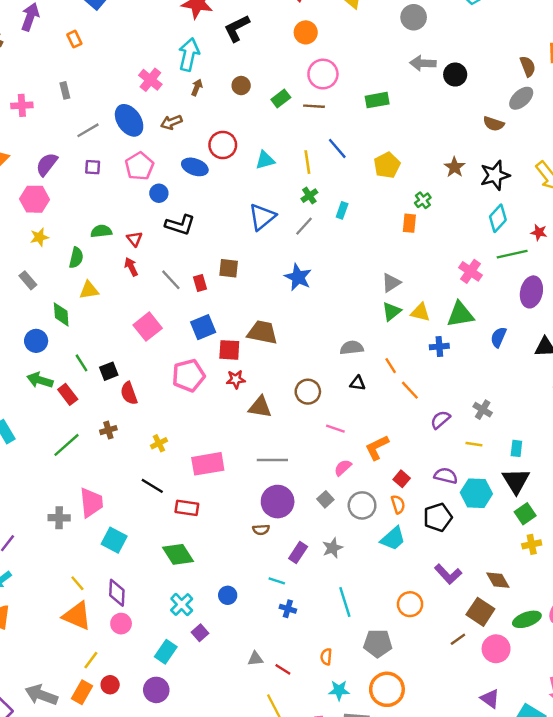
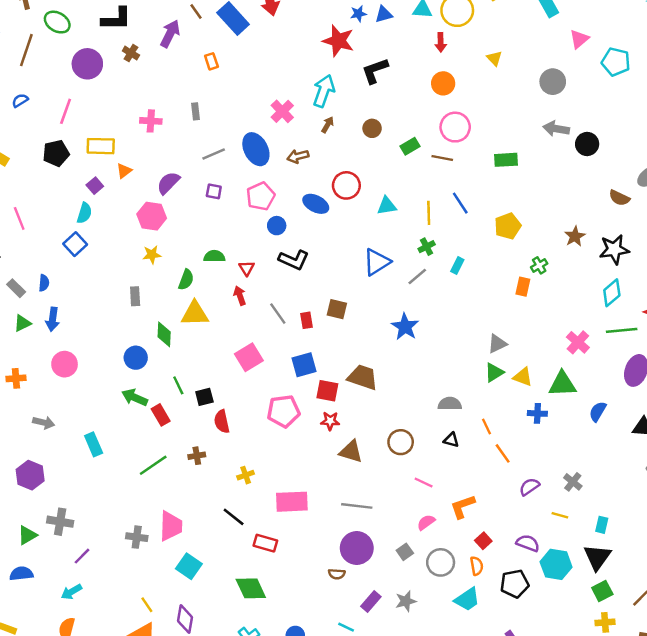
gray rectangle: (28, 280) -> (135, 296), turned 30
yellow triangle: (89, 290) -> (195, 314), size x1.4

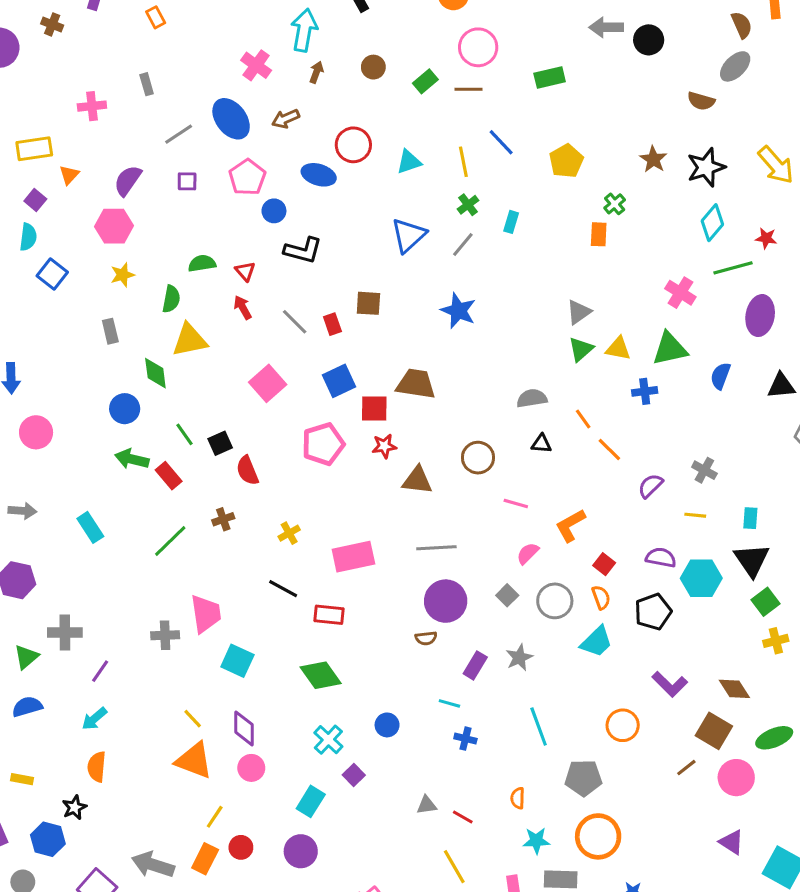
blue square: (75, 244) -> (52, 274), moved

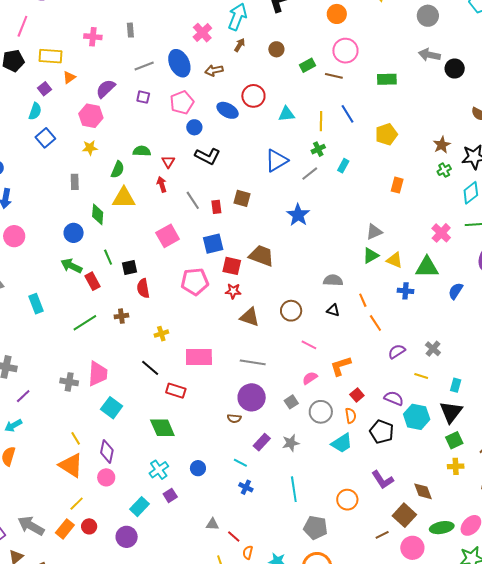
green cross: (615, 204) -> (444, 170), moved
black pentagon: (653, 612) -> (382, 432), turned 30
orange semicircle: (518, 798) -> (248, 552), moved

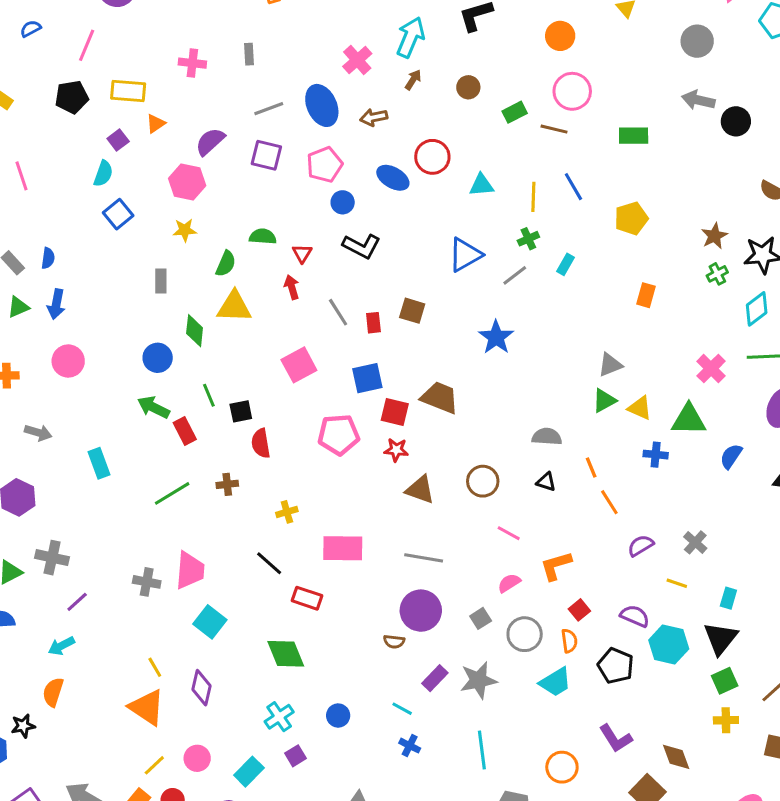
purple square: (143, 97) -> (266, 155), size x1.5
gray star: (291, 443) -> (478, 680), size x1.4
pink circle: (106, 477) -> (197, 758), moved

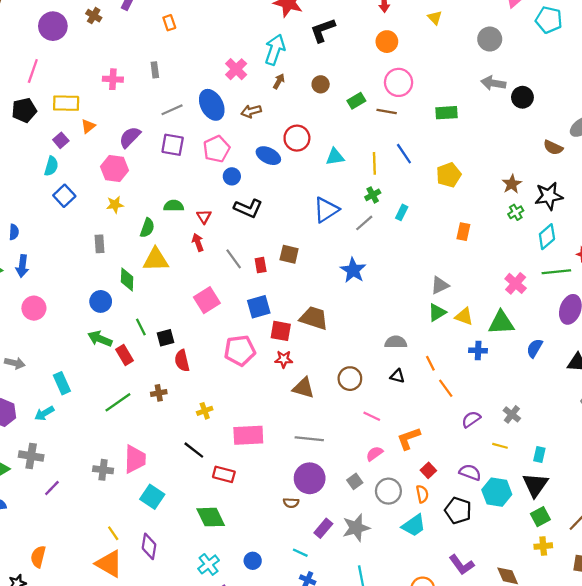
cyan arrow: (61, 646) -> (44, 413), moved

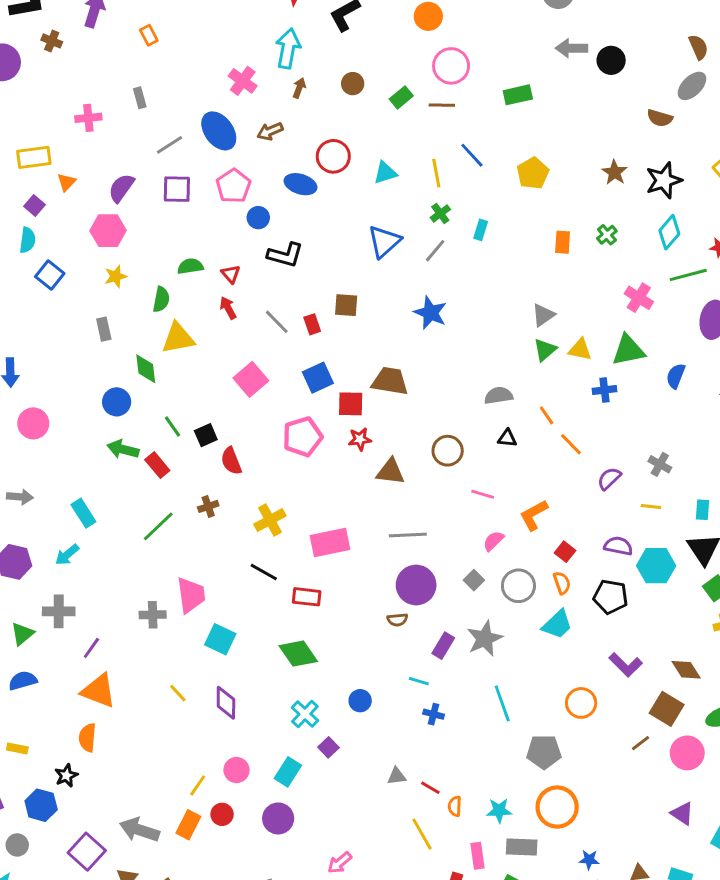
green cross: (516, 212) -> (607, 235), moved
yellow cross: (205, 411) -> (270, 520), size x1.5
orange triangle: (109, 564) -> (99, 691), moved

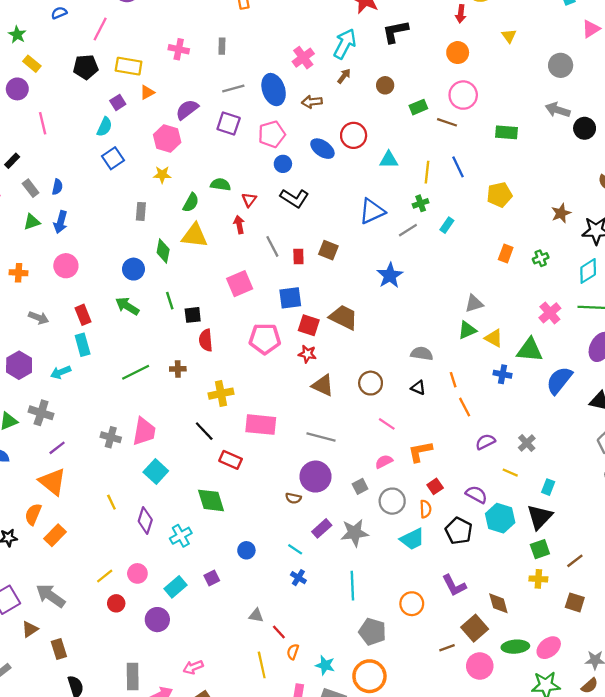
blue semicircle: (676, 376) -> (559, 380), size x1.5
red rectangle: (157, 465) -> (83, 315), moved
cyan cross: (305, 714) -> (181, 536), moved
orange rectangle: (188, 825) -> (55, 535), moved

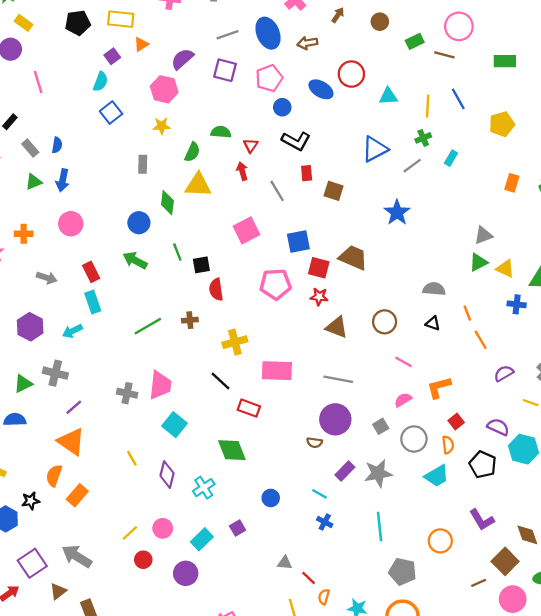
red rectangle: (298, 257) -> (307, 173), moved

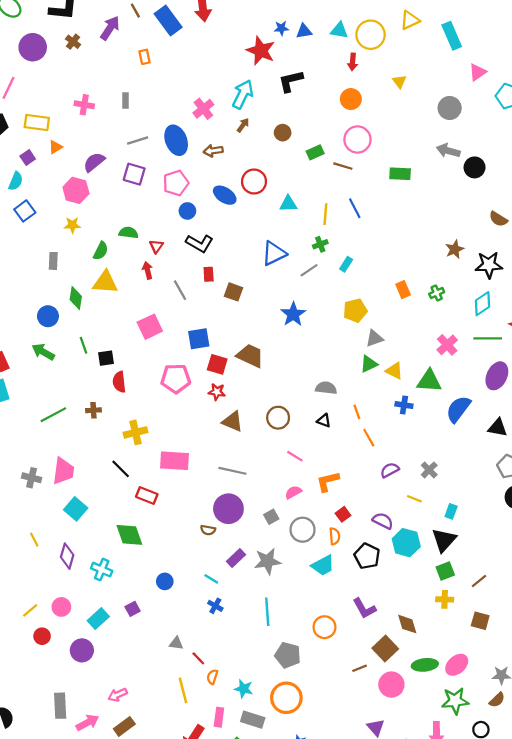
yellow pentagon: (502, 124) -> (355, 311), moved
orange rectangle: (512, 183) -> (403, 290), turned -42
cyan cross: (204, 488) -> (102, 570), turned -36

